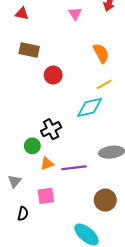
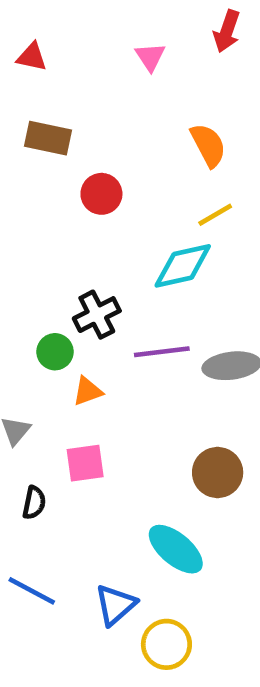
purple line: (74, 168) -> (162, 352), moved

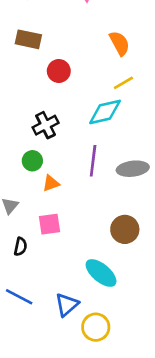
black cross: (97, 315) -> (46, 125), moved
purple line: (162, 352) -> (93, 161), turned -76

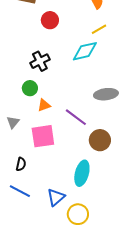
purple line: (93, 161) -> (76, 117), moved, turned -60
pink square: (50, 224) -> (43, 136), size x1.4
black semicircle: (20, 247) -> (21, 164), moved
cyan ellipse: (101, 273) -> (82, 173), turned 65

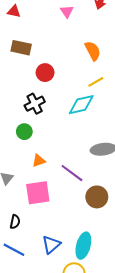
black cross: (40, 61) -> (35, 104), moved
green circle: (30, 88) -> (24, 132), moved
cyan ellipse: (82, 173) -> (83, 246), moved
blue triangle: (56, 197) -> (51, 245), moved

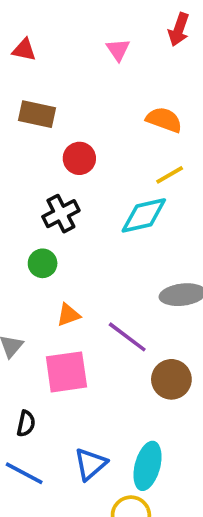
orange semicircle: (93, 51) -> (164, 120), turned -42

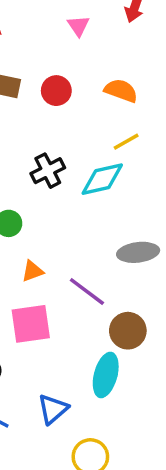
red circle: (79, 158) -> (56, 91), moved
black cross: (61, 214) -> (48, 171), moved
cyan ellipse: (147, 466) -> (106, 375), moved

